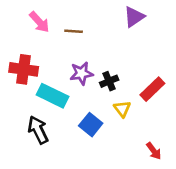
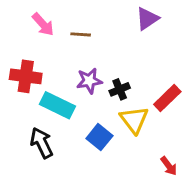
yellow triangle: (122, 109) -> (134, 120), size x1.5

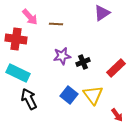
red cross: (26, 76) -> (16, 39), moved
cyan rectangle: (57, 105) -> (18, 73), moved
yellow triangle: (134, 120) -> (93, 95), moved

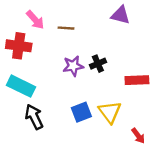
purple triangle: (102, 13) -> (120, 15), turned 48
black cross: (83, 62) -> (98, 64), moved
red rectangle: (116, 68) -> (137, 80), turned 42
blue square: (69, 95) -> (81, 112), turned 30

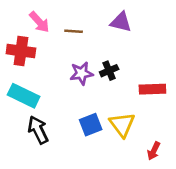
purple triangle: (120, 15) -> (121, 22), moved
red arrow: (138, 136) -> (154, 151), turned 63

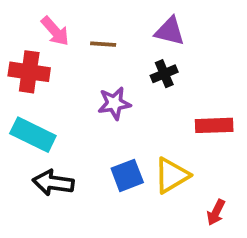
black cross: (109, 71) -> (164, 74), moved
yellow triangle: (122, 125) -> (172, 175), turned 36
black arrow: (38, 130) -> (53, 183), turned -56

